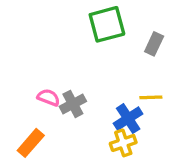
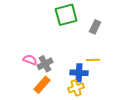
blue cross: (128, 119) -> (79, 73), turned 36
orange rectangle: (31, 143) -> (42, 85), moved

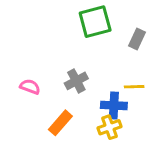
pink semicircle: (30, 60) -> (30, 87), moved
gray cross: (45, 64) -> (76, 81), moved

